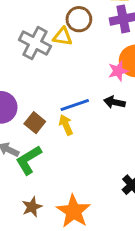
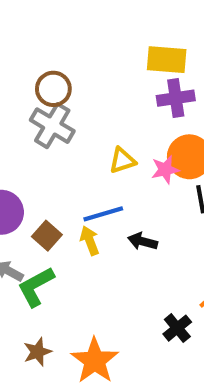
brown circle: (79, 19) -> (53, 89), moved
yellow triangle: (63, 37) -> (122, 160), moved, turned -30
black arrow: (114, 102) -> (143, 241), moved

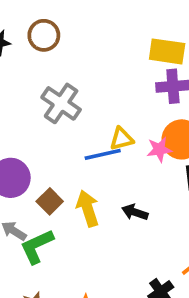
brown circle: (53, 89) -> (44, 35), moved
blue line: (103, 214) -> (103, 154), moved
yellow arrow: (90, 241) -> (88, 208), size x1.4

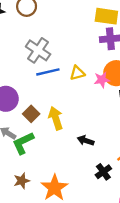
blue line: (103, 154) -> (48, 72), moved
black arrow: (135, 212) -> (86, 141), moved

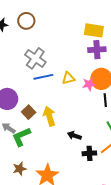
black cross: (103, 172) -> (89, 153), moved, turned 32

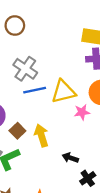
yellow triangle: (68, 78) -> (63, 92), size x1.6
pink star: (89, 84) -> (82, 112), moved
black cross: (89, 153) -> (88, 178), turned -32

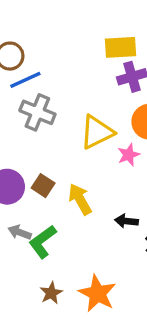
blue line: (35, 90) -> (25, 80), moved
brown square: (17, 131) -> (43, 186), moved

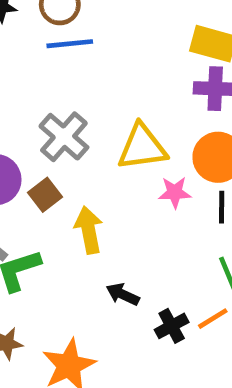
gray cross: (37, 112) -> (64, 137), moved
black arrow: (126, 221) -> (123, 294), moved

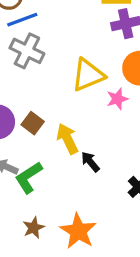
gray cross: (64, 137) -> (27, 51), moved
black arrow: (123, 294) -> (90, 162), moved, turned 40

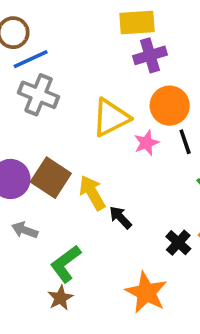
brown square: (33, 123) -> (51, 178), size x1.5
green L-shape: (29, 177) -> (66, 264), moved
orange star: (78, 231) -> (146, 292), moved

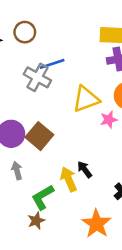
blue line: (31, 59) -> (52, 64), moved
yellow arrow: (92, 193) -> (69, 179), moved
gray arrow: (25, 230) -> (17, 171), turned 48

